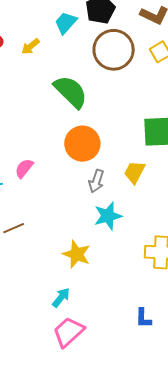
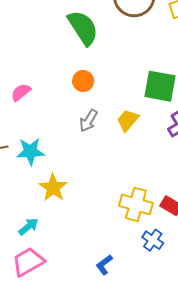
orange circle: (82, 144) -> (83, 81), size x0.6
cyan star: (108, 216) -> (30, 151), moved
blue L-shape: (143, 318) -> (104, 265), turned 40

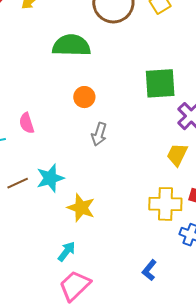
green semicircle: (83, 28) -> (71, 45), turned -42
pink semicircle: (21, 92) -> (27, 123), turned -55
yellow trapezoid: (128, 120) -> (177, 155), moved

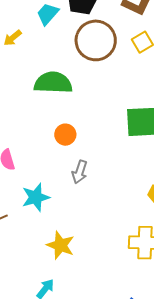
cyan star: (50, 178) -> (36, 197), moved

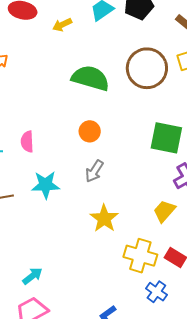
brown circle: (96, 40) -> (147, 68), moved
yellow star: (61, 245) -> (104, 218), moved

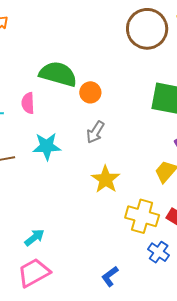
green semicircle: (90, 78) -> (58, 74), moved

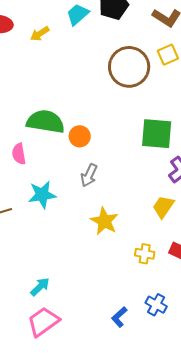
yellow cross: (142, 216) -> (145, 254), size x0.6
blue cross: (159, 252) -> (156, 305), moved

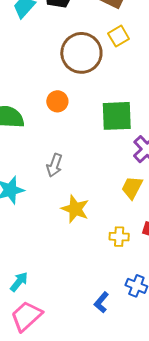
orange circle: (80, 136) -> (57, 101), moved

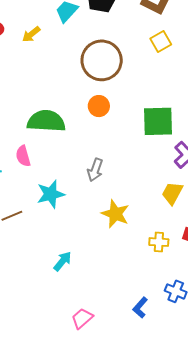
brown circle: (81, 53) -> (102, 60), moved
cyan arrow: (19, 282) -> (62, 261), moved
pink trapezoid: (26, 316) -> (82, 318), moved, size x0.7

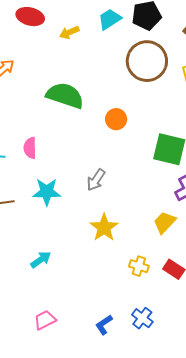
brown circle: (102, 60) -> (147, 61), moved
green semicircle: (46, 121) -> (65, 95), moved

